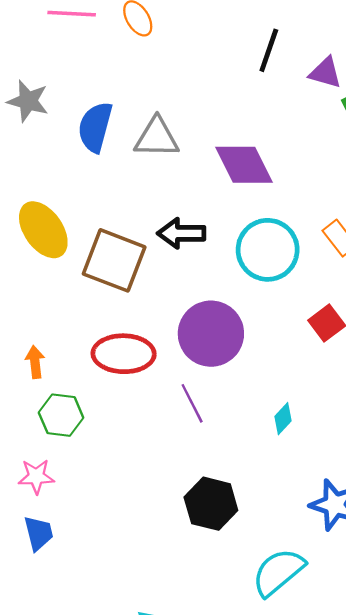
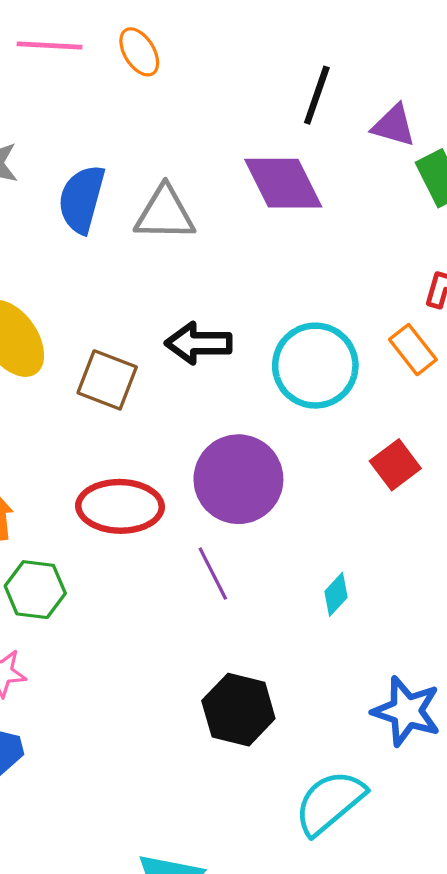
purple diamond: (244, 165) -> (283, 183), moved
brown square: (114, 260) -> (107, 380), size x0.7

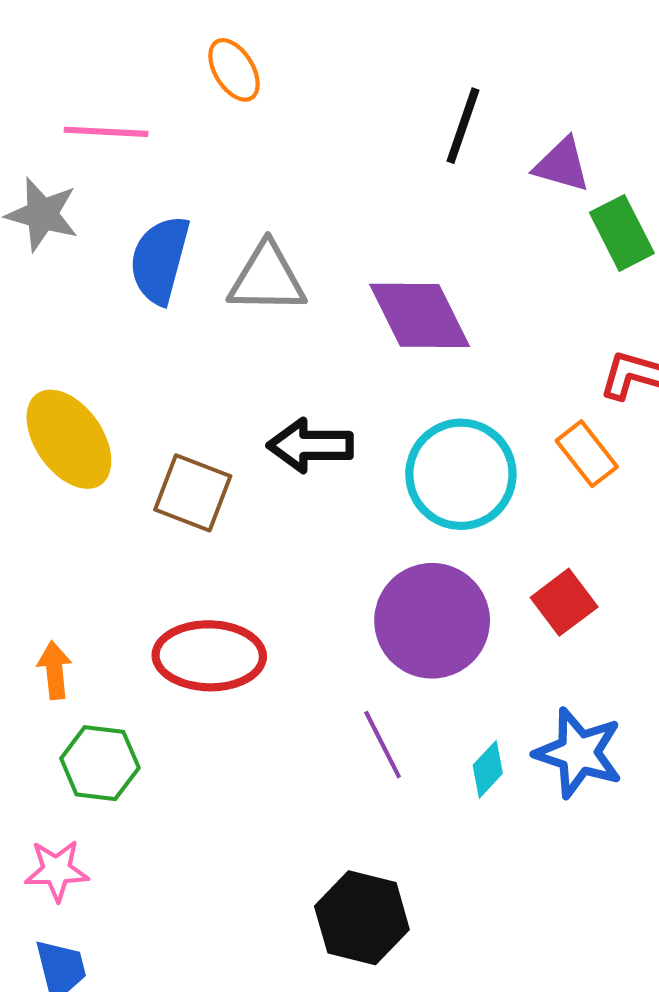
pink line: (50, 45) -> (106, 132), moved
purple diamond: (283, 183) -> (420, 315), moved
purple circle: (238, 479) -> (432, 621), moved
purple line: (213, 574) -> (383, 745), moved
blue star: (406, 711) -> (579, 753), moved

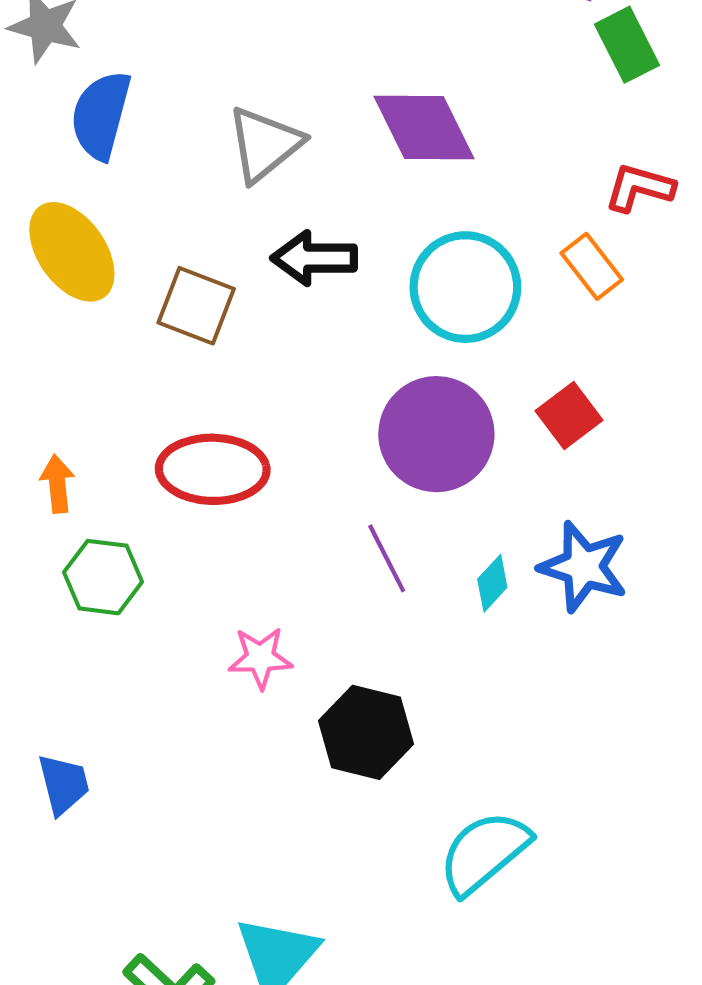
blue semicircle: (160, 260) -> (101, 115), moved
gray triangle: (267, 278) -> (265, 144), moved, turned -40
pink star: (57, 870) -> (260, 658), moved

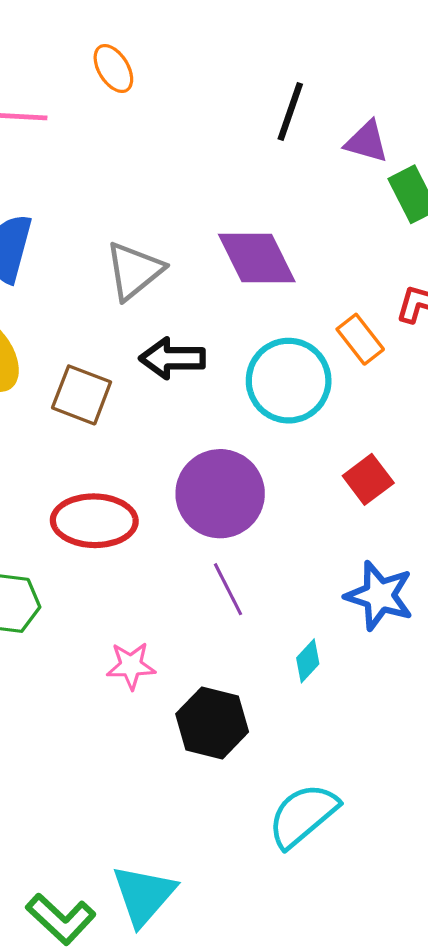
orange rectangle: (592, 266) -> (360, 339), moved
purple circle: (436, 434) -> (220, 494), moved
cyan diamond: (492, 583) -> (308, 661), moved

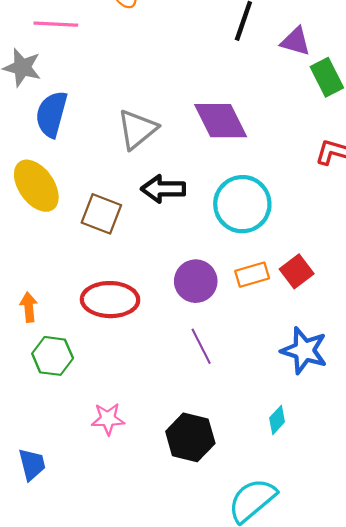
orange rectangle: (360, 339) -> (252, 275), moved, turned -68
purple circle: (220, 494) -> (196, 281), size x0.7
cyan diamond: (308, 661) -> (277, 420), moved
pink star: (131, 666) -> (108, 419), moved

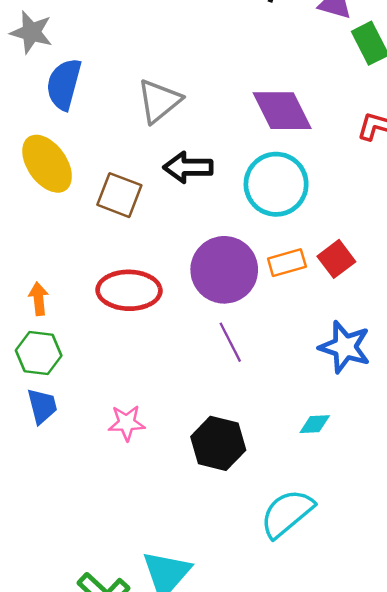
purple diamond: (221, 121) -> (282, 111), moved
purple circle: (196, 281) -> (224, 270), size x1.4
green hexagon: (53, 356) -> (39, 353), moved
cyan diamond: (277, 420) -> (315, 424), turned 44
blue trapezoid: (32, 464) -> (42, 406), moved

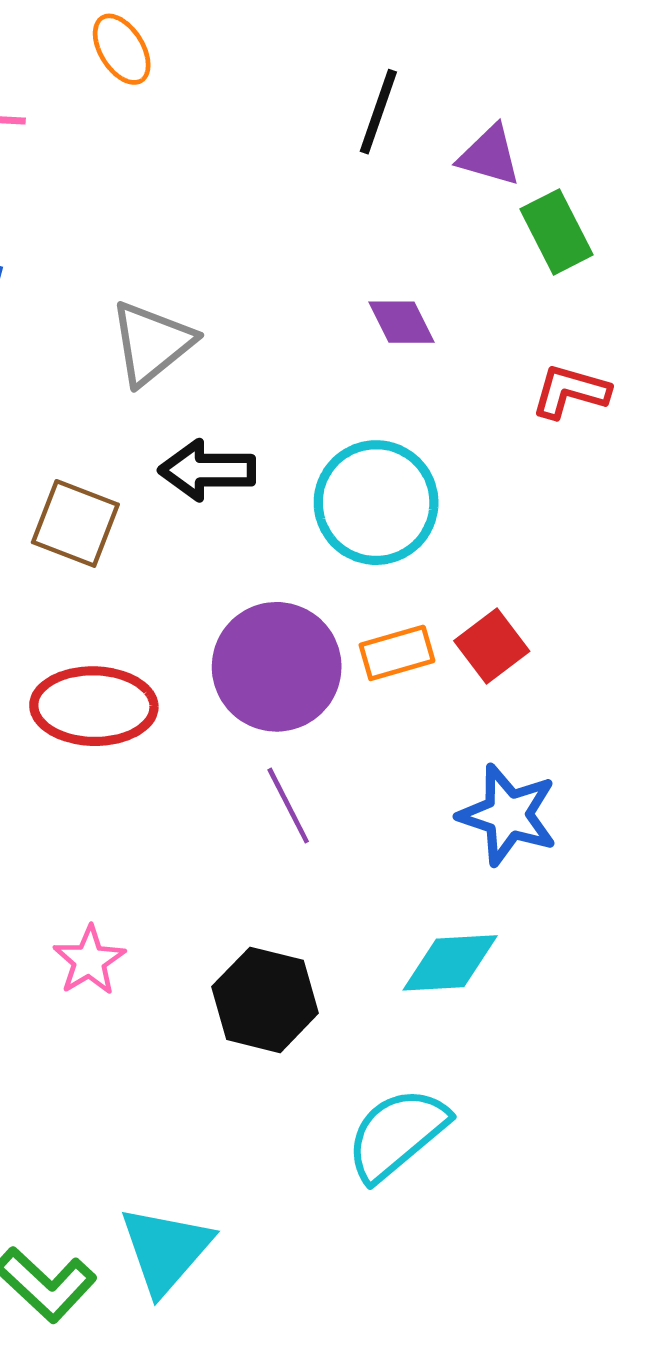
purple diamond: (282, 111) -> (402, 322), moved, size x0.6
pink star: (127, 423) -> (89, 961), turned -30
cyan diamond: (315, 424) -> (450, 963), size x1.6

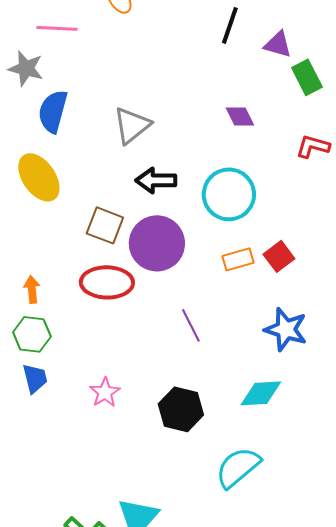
brown square: (75, 523) -> (105, 225), moved
purple circle: (277, 667) -> (157, 243), moved

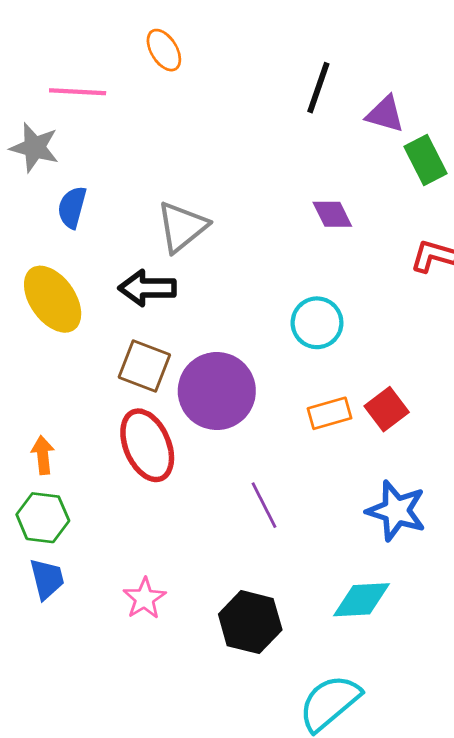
blue semicircle: (53, 111) -> (72, 207), size x0.7
black arrow: (156, 180) -> (147, 288), moved
cyan circle: (229, 194) -> (317, 323), size x0.7
red ellipse: (107, 282) -> (147, 445), turned 66

